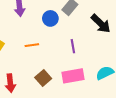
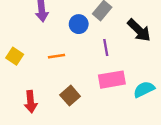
purple line: (73, 46) -> (106, 47), moved
pink rectangle: (73, 76) -> (112, 80), moved

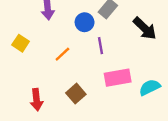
purple line: (106, 47) -> (100, 46), moved
yellow square: (15, 56) -> (21, 43), moved
orange line: (57, 56) -> (62, 54), turned -35

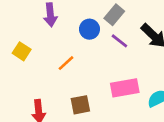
purple line: (100, 46) -> (119, 41), moved, turned -42
brown square: (76, 94) -> (80, 105), turned 30

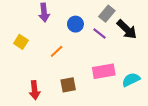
gray rectangle: (114, 15) -> (107, 14), moved

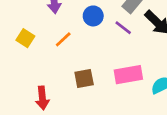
orange line: (57, 51) -> (63, 39), moved
brown square: (68, 85) -> (84, 78), moved

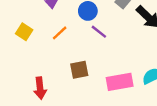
purple line: (123, 28) -> (99, 32), moved
pink rectangle: (128, 75) -> (120, 82), moved

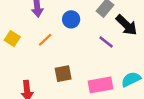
purple line: (99, 32) -> (106, 42), moved

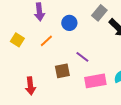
purple line: (106, 42) -> (82, 57), moved

